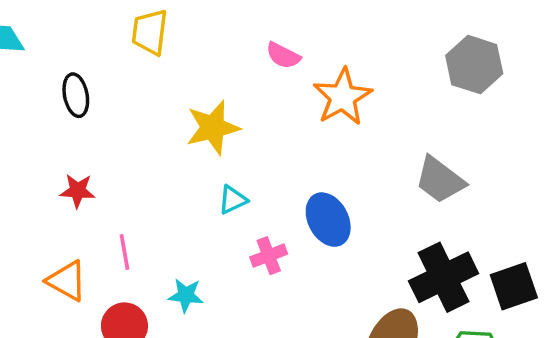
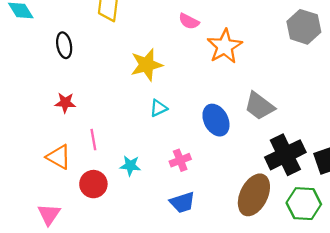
gray trapezoid: (440, 180) -> (259, 106), moved
pink cross: (269, 256) -> (180, 160), moved

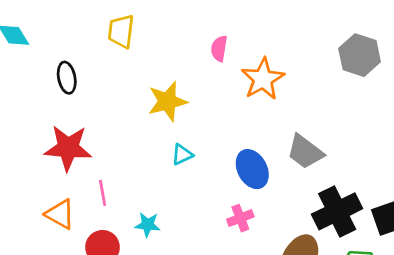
pink semicircle: (189, 21) -> (219, 48), turned 72
red star: (65, 103) -> (68, 148), size x1.8
pink cross: (180, 160) -> (240, 218), moved

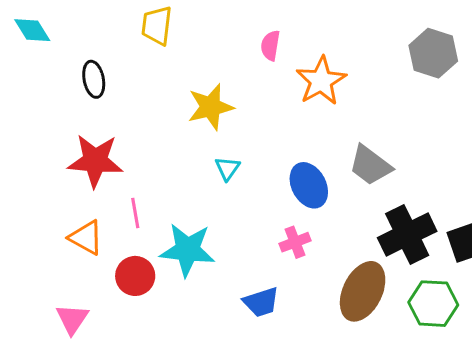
cyan triangle: (182, 154) -> (227, 168), turned -30
cyan star: (148, 225) -> (187, 250), size x1.8

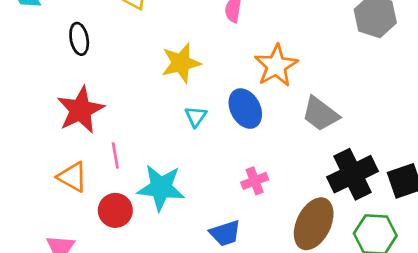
orange star: (321, 81) -> (276, 66), moved
red star: (95, 161) -> (80, 110), turned -30
blue ellipse: (309, 185) -> (245, 109), moved

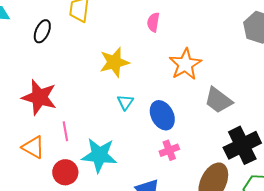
black ellipse: (79, 39) -> (42, 31), moved, turned 35
blue ellipse: (245, 109) -> (162, 115), moved
red star: (80, 110) -> (39, 97), turned -30

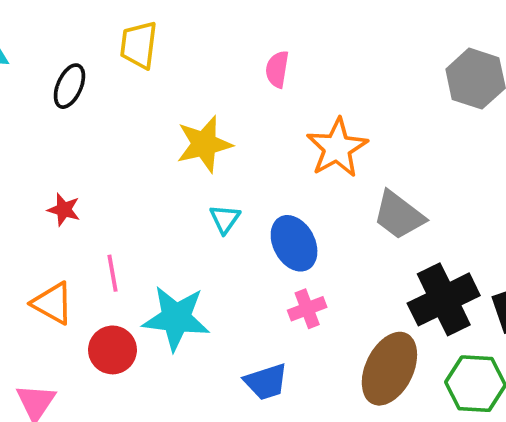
red star: (39, 97) -> (64, 210), size x0.5

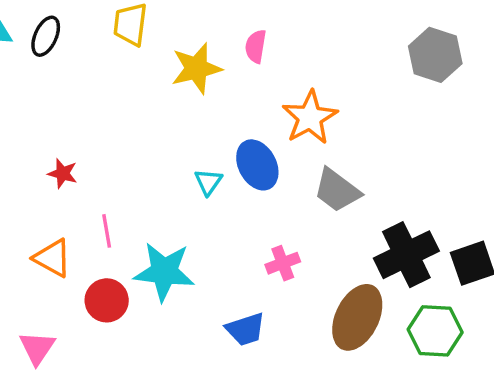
black ellipse: (69, 86) -> (46, 36), moved
yellow star: (204, 144) -> (196, 68), moved
gray trapezoid: (399, 215) -> (337, 190), moved
blue ellipse: (294, 243) -> (257, 165), moved

